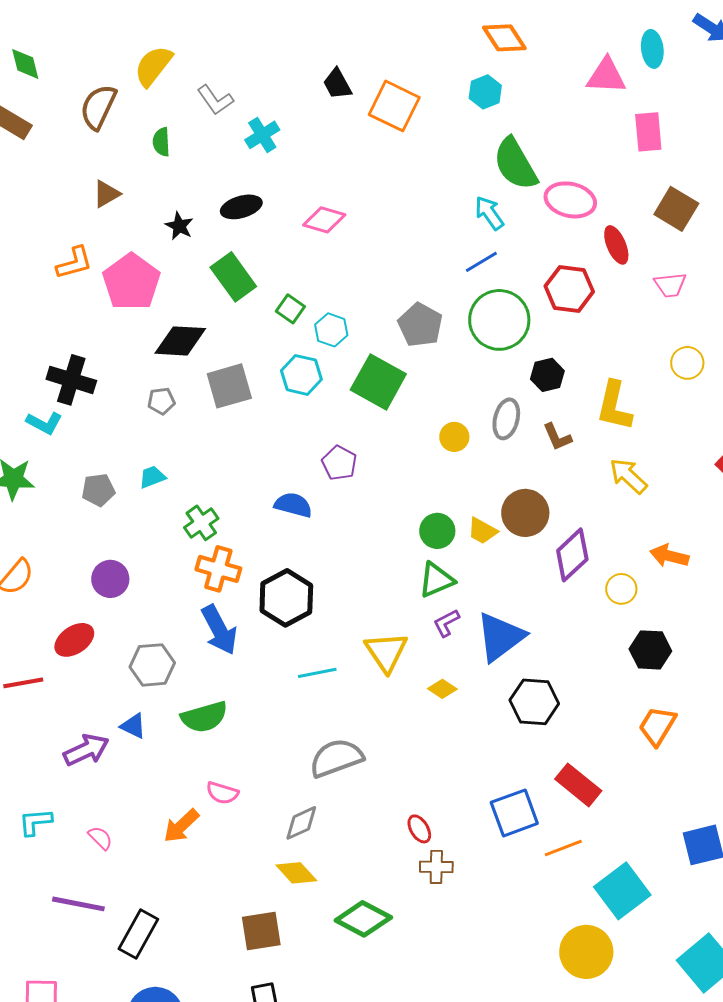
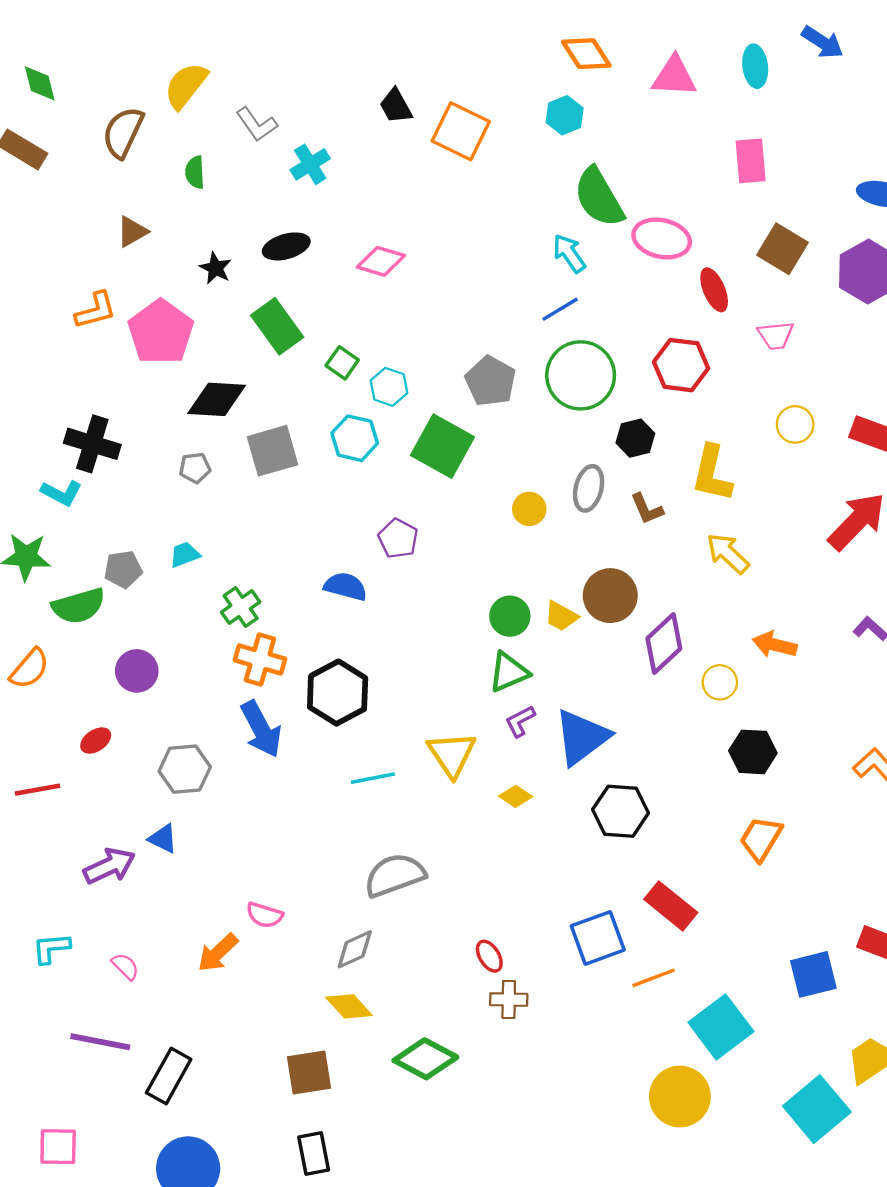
pink triangle: (606, 76) -> (674, 76), moved
red hexagon: (569, 289) -> (681, 365), moved
red ellipse: (74, 640) -> (96, 741), size x0.7
green semicircle: (204, 717) -> (79, 606), moved

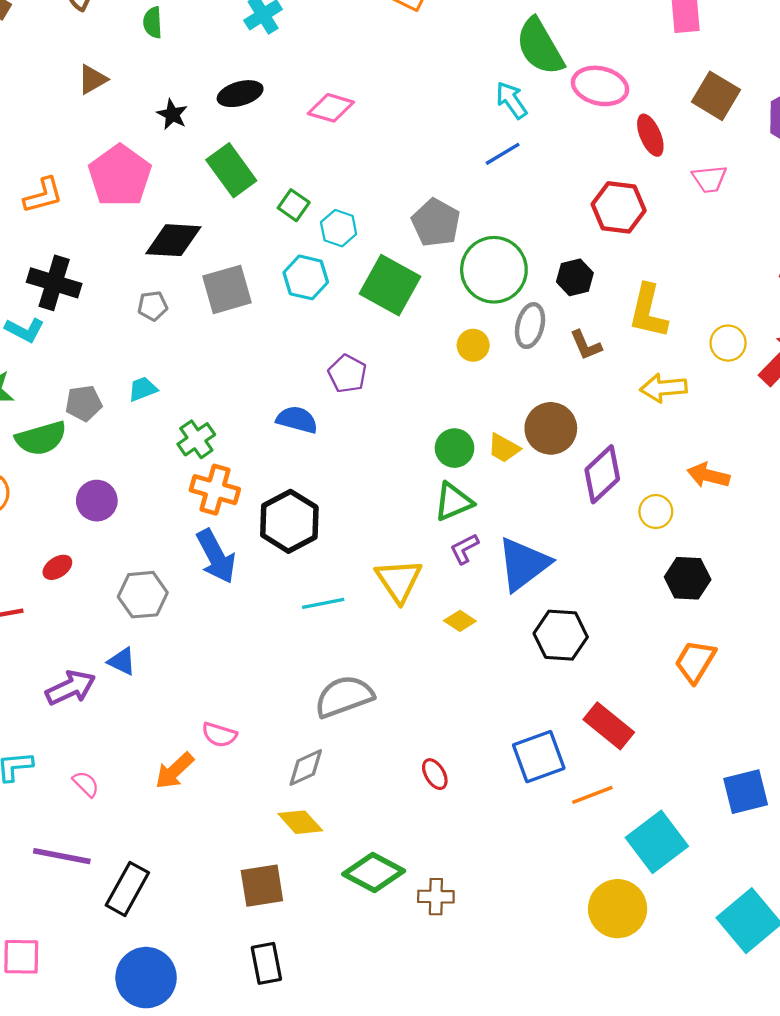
orange L-shape: (96, 310) -> (43, 195), moved
green circle: (581, 375) -> (494, 270), moved
yellow circle: (795, 424) -> (728, 343), moved
yellow arrow: (728, 553) -> (663, 388), turned -48
brown cross: (509, 1000) -> (436, 897), moved

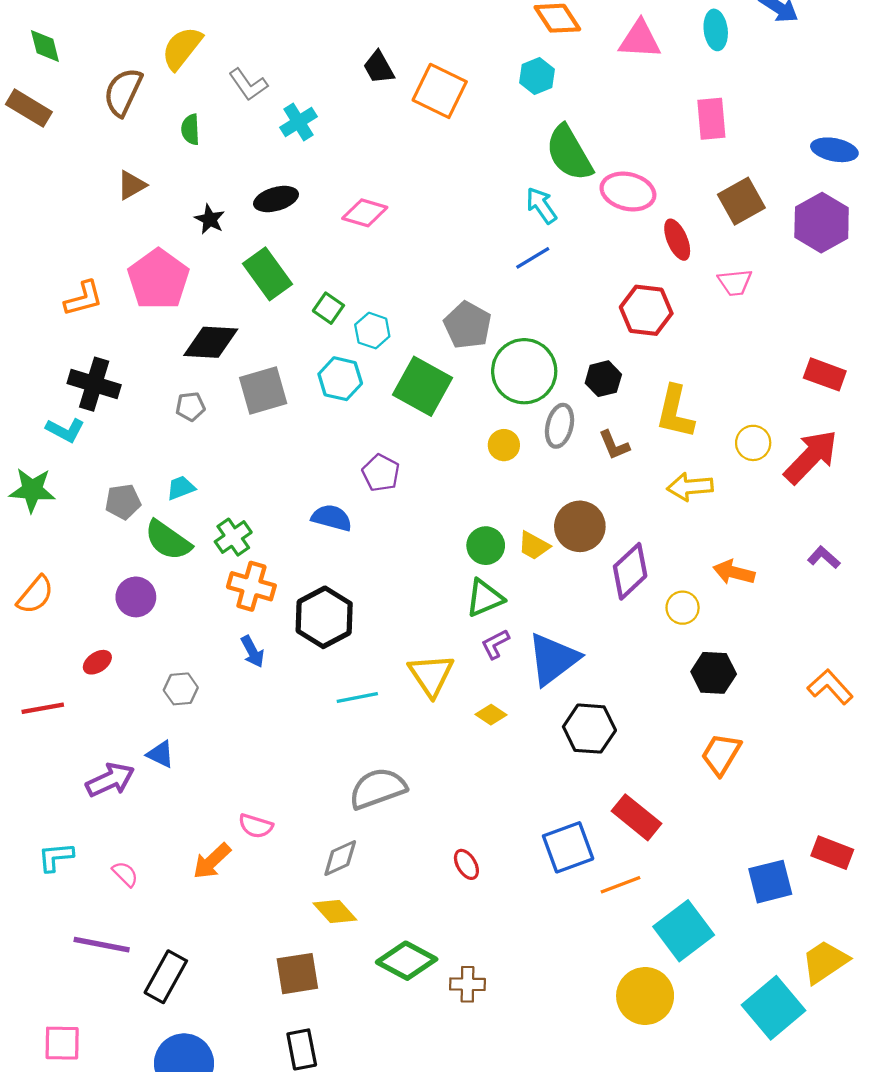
brown square: (716, 96) -> (741, 201), turned 30
green semicircle: (41, 438) -> (168, 540), moved, turned 51
blue arrow: (216, 556) -> (252, 652), size x0.6
gray hexagon: (143, 595) -> (181, 689), size x0.7

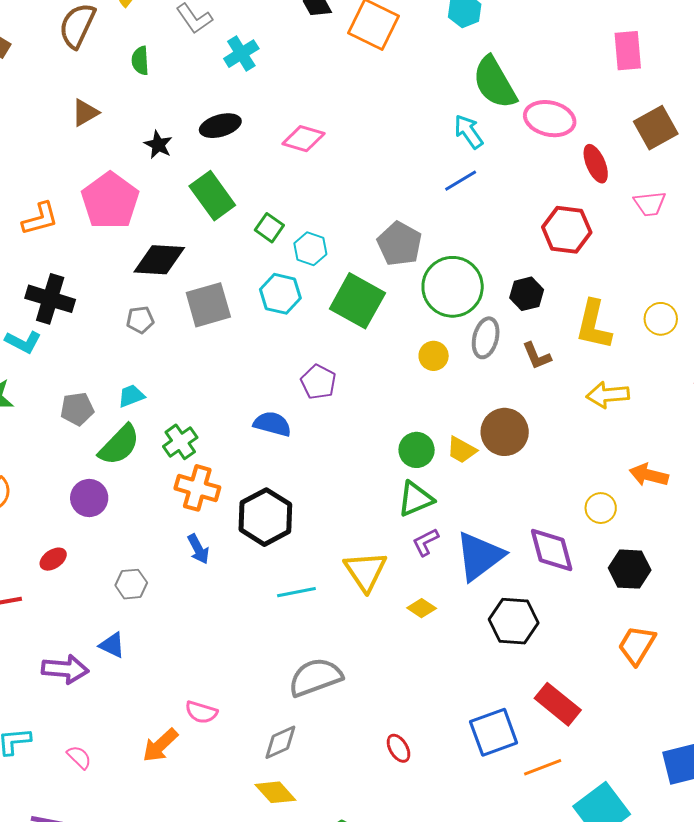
yellow circle: (753, 443) -> (661, 319), moved
green semicircle: (168, 540) -> (119, 445), turned -81
purple diamond: (630, 571) -> (552, 550), moved, turned -62
purple arrow: (110, 780) -> (65, 669), turned 30

